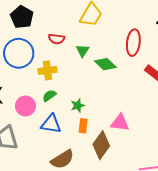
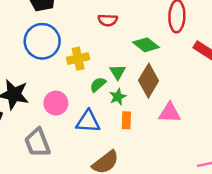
red semicircle: (56, 39) -> (108, 20), moved
green triangle: (83, 51) -> (118, 72), moved
green semicircle: (49, 96) -> (98, 84), moved
brown diamond: (101, 145) -> (149, 81), moved

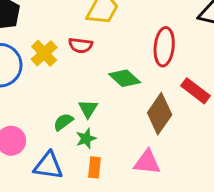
yellow cross: (78, 59) -> (44, 53), moved, turned -35
brown diamond: (149, 81) -> (160, 114), moved

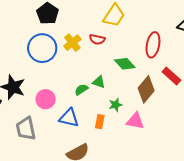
green triangle: (88, 109) -> (99, 82), turned -48
green star: (86, 138) -> (115, 105), moved

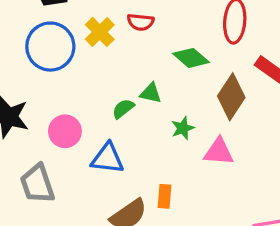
orange rectangle: (100, 122) -> (165, 196), moved

